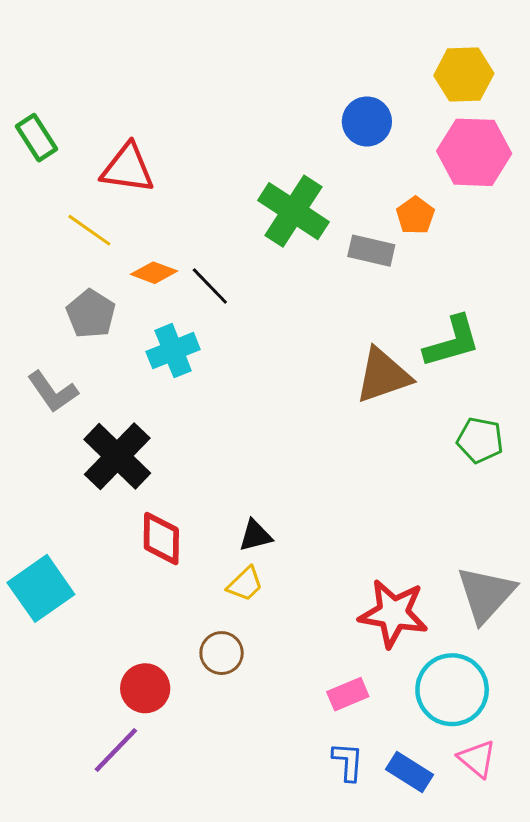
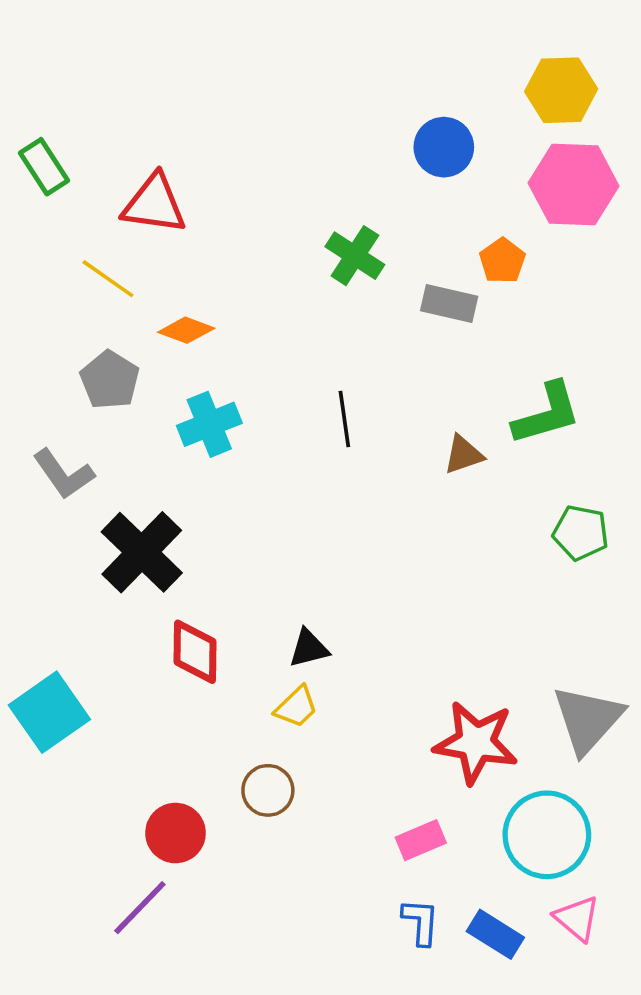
green cross: (293, 211) -> (355, 256), size x0.7
black line: (210, 286) -> (344, 419), moved, turned 36
brown triangle: (383, 376) -> (463, 455), size x0.6

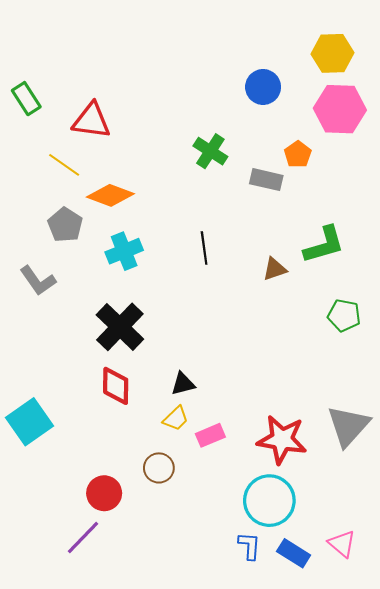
orange diamond: (186, 330) -> (110, 195), size x1.4
black cross: (142, 552) -> (120, 327), moved
cyan circle: (547, 835) -> (269, 501), moved
pink rectangle: (421, 840) -> (210, 435), moved

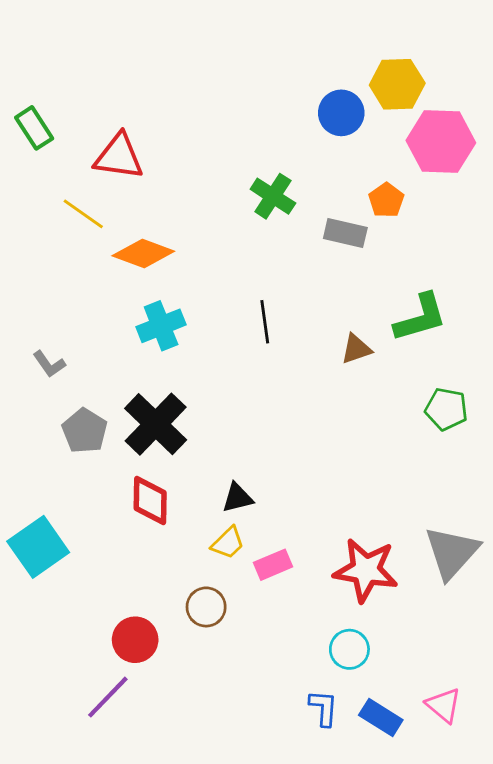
yellow hexagon: (332, 53) -> (397, 84), moved
gray pentagon: (65, 225) -> (85, 431), moved
gray L-shape: (38, 281) -> (49, 364), size x0.7
cyan circle: (269, 501) -> (349, 649), size x0.6

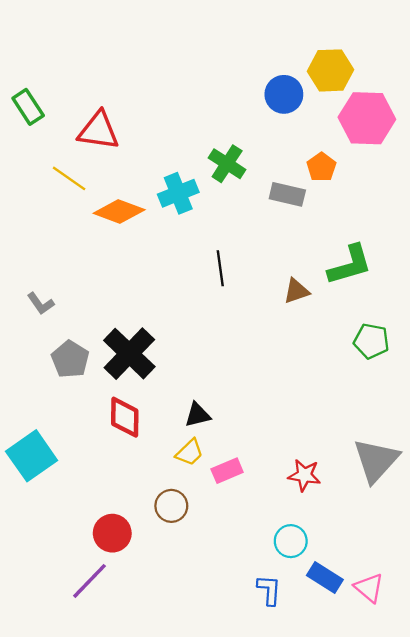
cyan cross: (161, 326) -> (178, 193), moved
red star: (366, 570) -> (304, 475), size x0.6
blue rectangle: (381, 718) -> (325, 577), moved

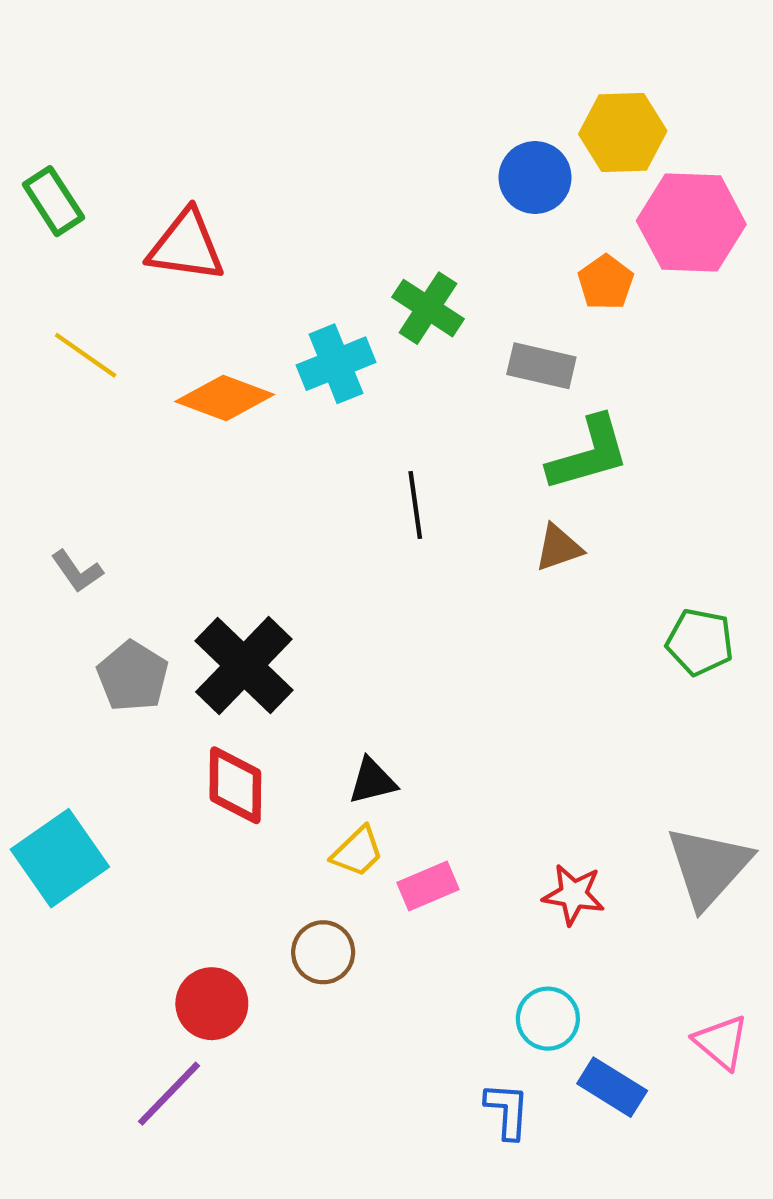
orange pentagon: (321, 167) -> (606, 282), moved
yellow line: (69, 178) -> (86, 355), moved
green L-shape: (350, 265) -> (589, 454), moved
pink triangle: (369, 588) -> (721, 1042), moved

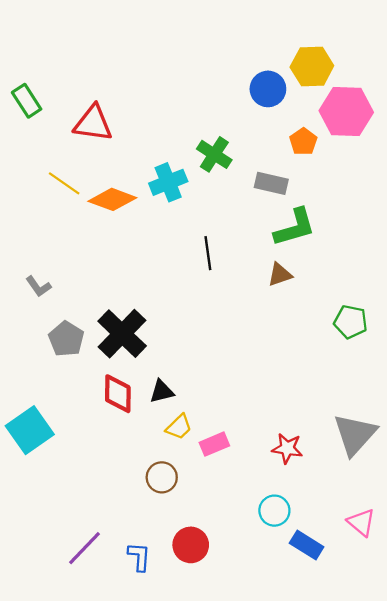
yellow line: (86, 355) -> (64, 183), moved
black triangle: (372, 781) -> (162, 392), moved
red circle: (212, 1004) -> (191, 545), moved
blue L-shape: (507, 1111) -> (139, 557), moved

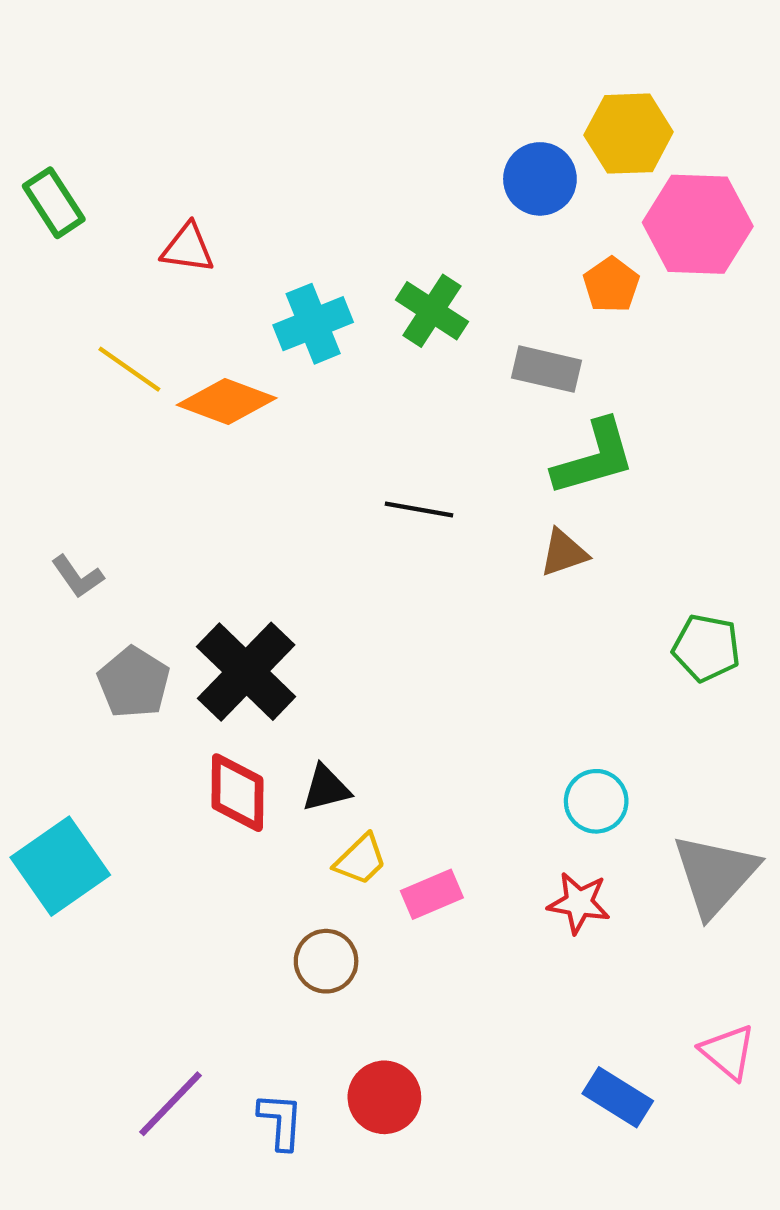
red triangle: (93, 123) -> (188, 248), size x0.7
cyan cross: (168, 182) -> (313, 324), moved
black line: (208, 253) -> (419, 510), turned -72
cyan circle: (274, 511) -> (596, 801), moved

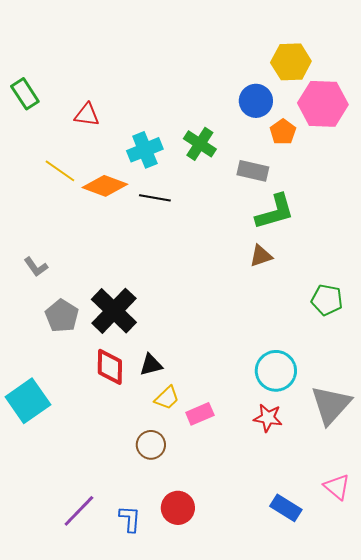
blue circle: (540, 179) -> (256, 101), moved
black line: (419, 510) -> (155, 198), moved
cyan circle: (596, 801) -> (276, 371), size x1.4

